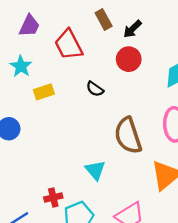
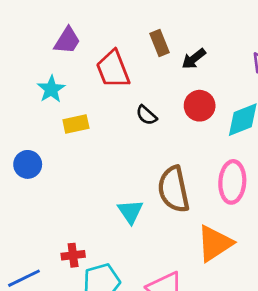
red circle: (129, 59) -> (200, 106), moved
black semicircle: (95, 89) -> (146, 115), moved
cyan triangle: (95, 170) -> (130, 212), moved

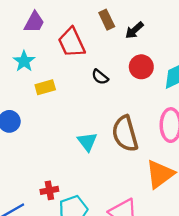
cyan triangle: (130, 212) -> (87, 142), moved

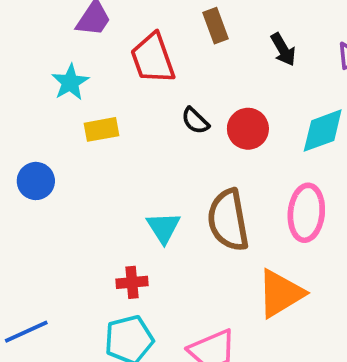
black arrow: (134, 30) -> (283, 49), moved, turned -84
red circle: (141, 67) -> (248, 129), moved
red cross: (49, 190) -> (132, 282), moved

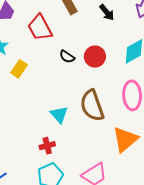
yellow rectangle: (101, 129) -> (19, 69), turned -36

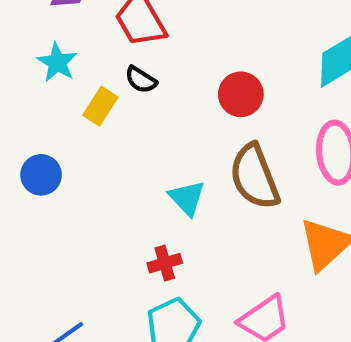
black semicircle: (67, 57) -> (141, 80), moved
red circle: (95, 57) -> (241, 94), moved

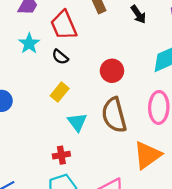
cyan star: (57, 62) -> (29, 43), moved
yellow rectangle: (100, 106) -> (60, 92), moved

